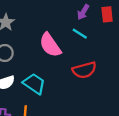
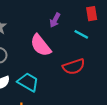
purple arrow: (83, 12) -> (55, 20), moved
cyan line: (80, 34) -> (81, 34), moved

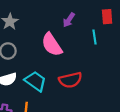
cyan line: (81, 34) -> (95, 37), turned 48
red semicircle: (74, 67) -> (70, 80), moved

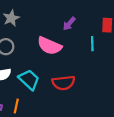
pink semicircle: (52, 45) -> (49, 46), turned -40

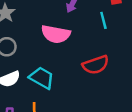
red semicircle: (63, 83) -> (96, 65), moved

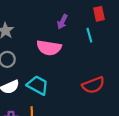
red semicircle: (96, 65) -> (93, 85), moved

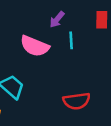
cyan line: (89, 35) -> (71, 40), moved

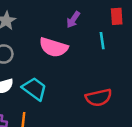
cyan line: (71, 40) -> (102, 41), moved

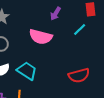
cyan line: (102, 41) -> (80, 29), turned 56

